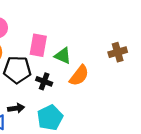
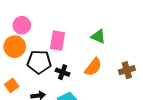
brown cross: (118, 52) -> (127, 70), moved
green triangle: (63, 56) -> (98, 36), moved

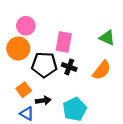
black cross: (63, 72) -> (69, 67), moved
orange square: (12, 85) -> (24, 90), moved

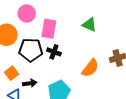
pink circle: (26, 26) -> (27, 14), moved
orange semicircle: (102, 70) -> (90, 68), moved

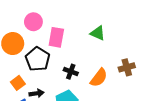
black pentagon: (31, 50) -> (38, 59), turned 30
black cross: (54, 52) -> (71, 72), moved

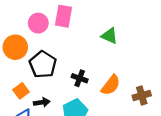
pink rectangle: (56, 37) -> (64, 16), moved
brown cross: (127, 67) -> (142, 95), moved

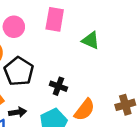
pink rectangle: (64, 16) -> (55, 19), moved
orange semicircle: (111, 85) -> (84, 110), moved

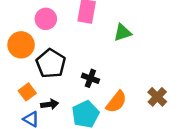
green triangle: (91, 40) -> (123, 32), turned -42
brown cross: (125, 105) -> (157, 97), turned -30

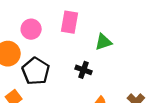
black cross: (90, 78) -> (84, 70), moved

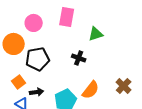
black pentagon: (36, 71) -> (38, 59), turned 30

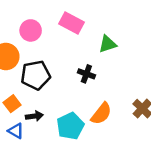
pink rectangle: (67, 17) -> (72, 23), turned -72

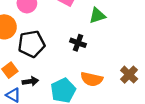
orange semicircle: (101, 114) -> (92, 79), turned 65

